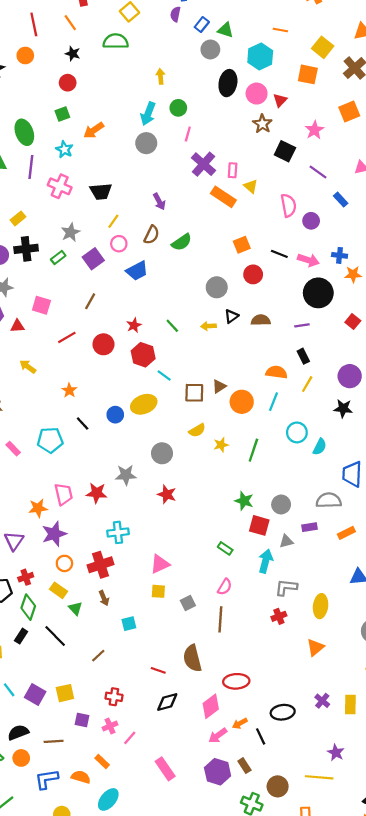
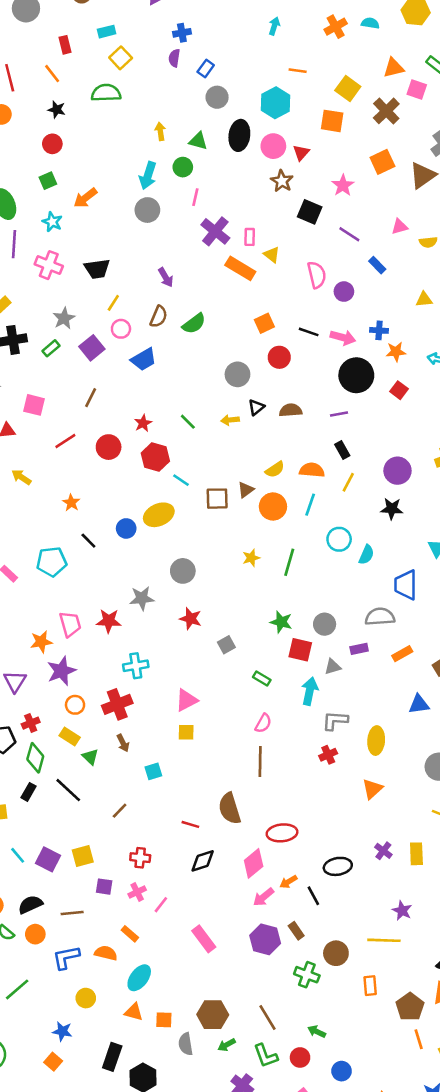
green triangle: (225, 30) -> (198, 141), moved
red square: (353, 322) -> (399, 390), moved
yellow semicircle: (197, 430) -> (275, 470), moved
gray square: (188, 603) -> (226, 645), moved

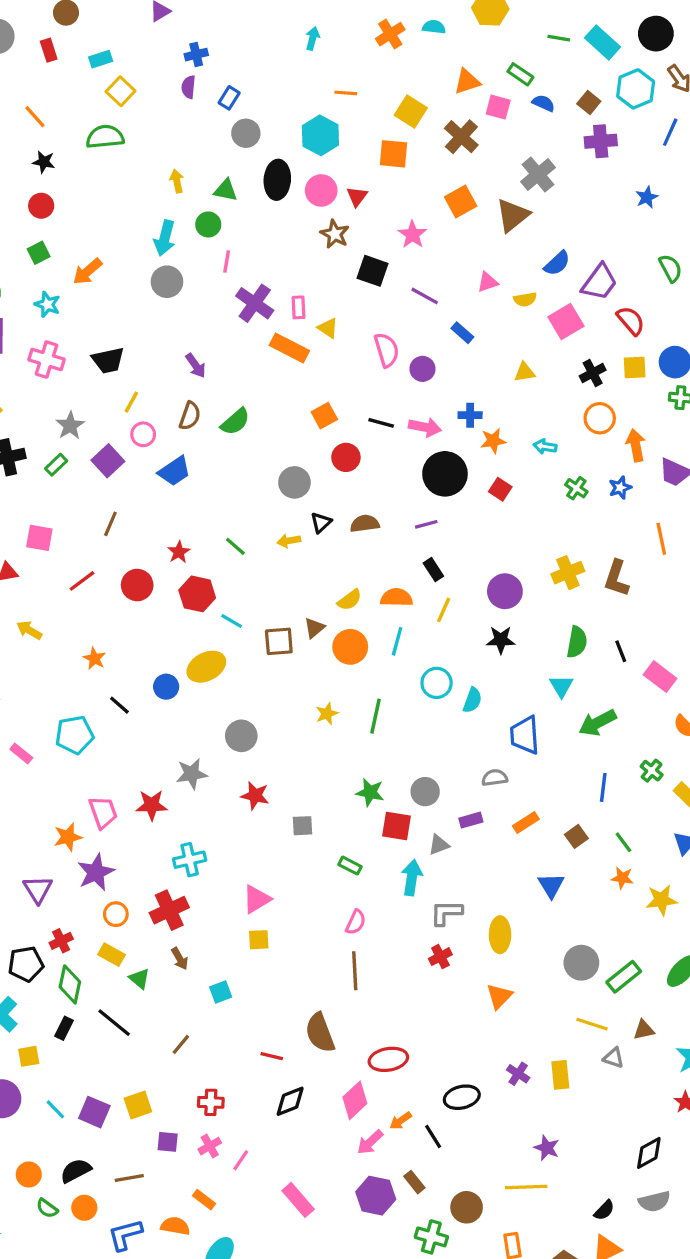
red rectangle: (65, 45) -> (49, 50), moved
gray semicircle: (380, 617) -> (495, 778), size x0.7
gray square: (226, 645) -> (302, 826), turned 30
blue triangle: (419, 704) -> (551, 885), turned -50

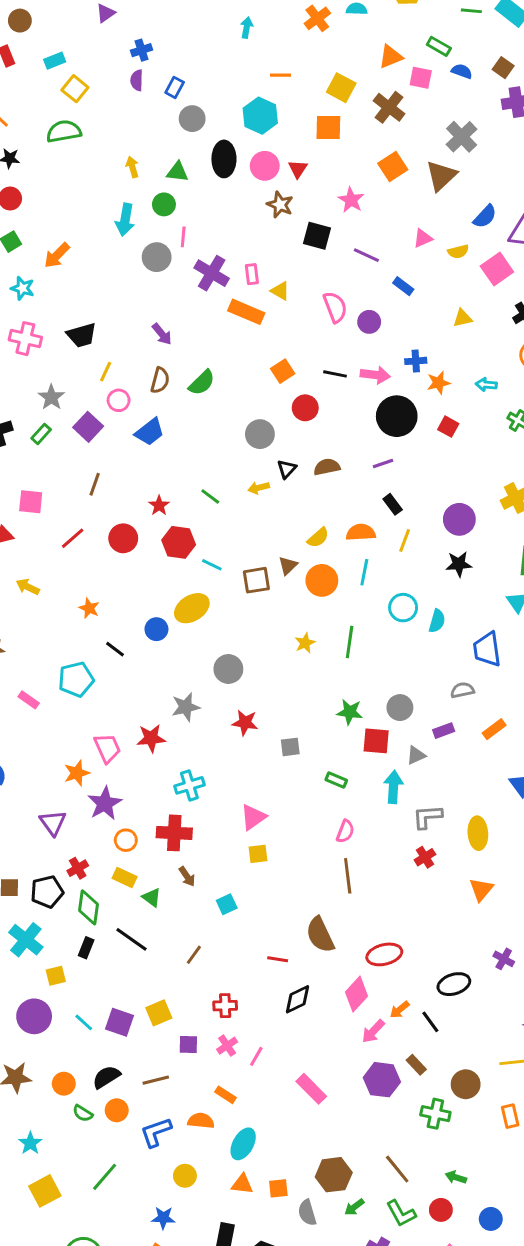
gray circle: (167, 282) -> (157, 257), moved
red cross: (169, 910) -> (174, 833), turned 32

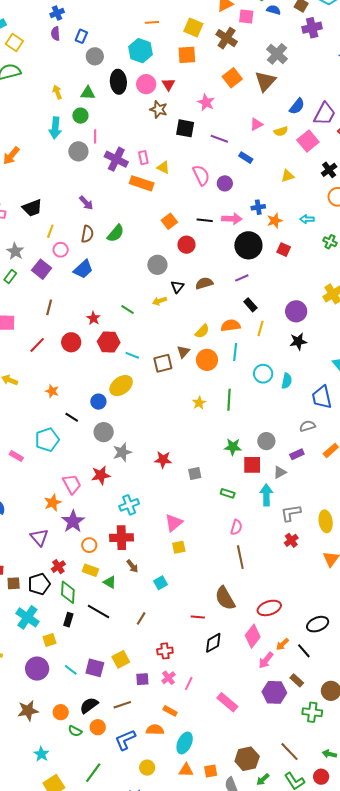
gray circle: (228, 669) -> (104, 432), moved

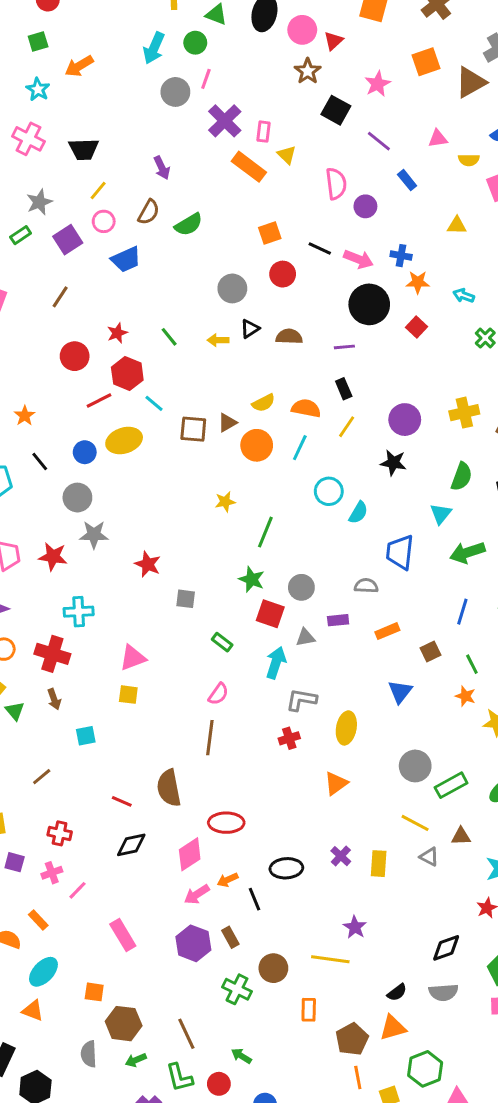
red line: (37, 345) -> (99, 401), moved
green line: (229, 400) -> (265, 532), moved
orange square: (211, 771) -> (94, 992), moved

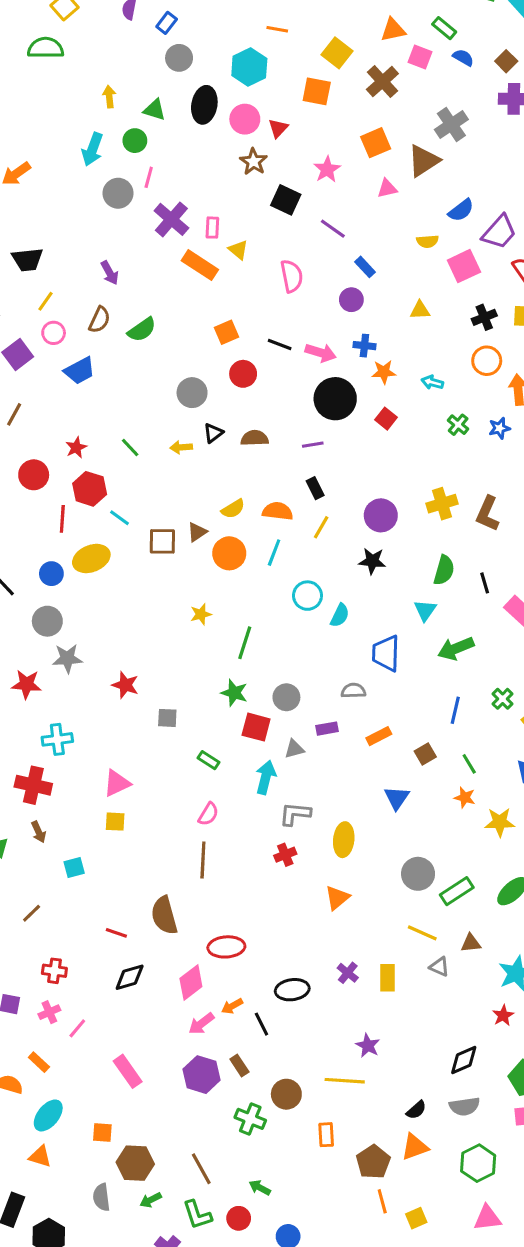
pink triangle: (438, 138) -> (387, 188), moved
purple circle: (365, 206) -> (351, 300), moved
red line: (99, 401) -> (62, 519), turned -55
green hexagon: (425, 1069) -> (478, 1163), moved

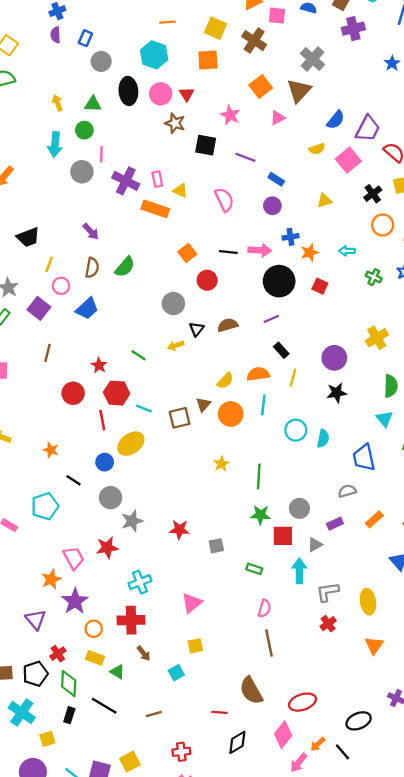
yellow square: (115, 822) -> (195, 646), moved
brown line: (32, 913) -> (154, 714), turned 42

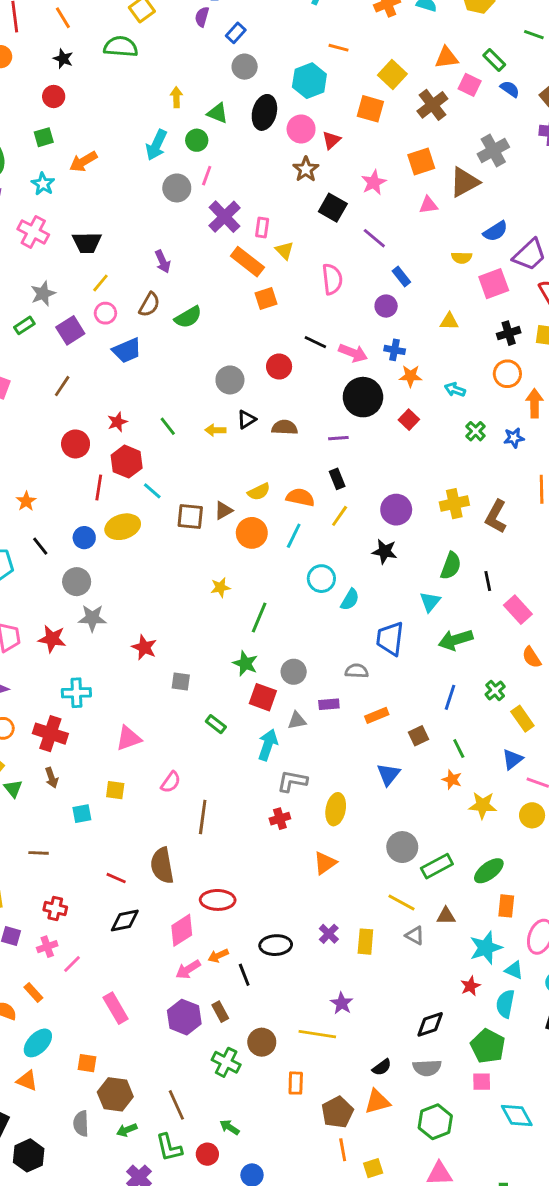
orange square: (187, 253) -> (266, 298), moved
pink semicircle: (264, 608) -> (171, 782), moved

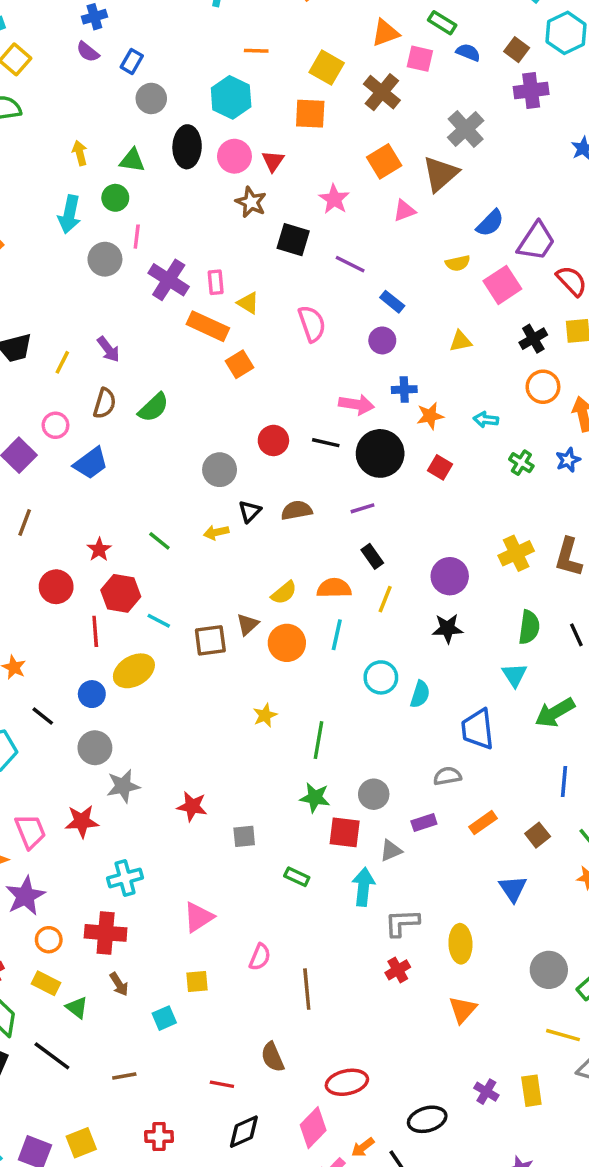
purple semicircle: (202, 17) -> (88, 52), turned -54
yellow line: (100, 283) -> (62, 362), moved
black line: (315, 342) -> (326, 443), moved
brown semicircle: (162, 866) -> (273, 1057), size x0.7

